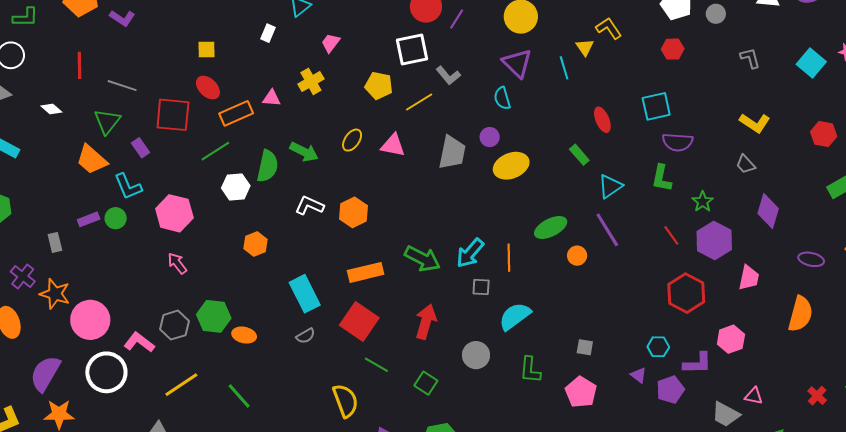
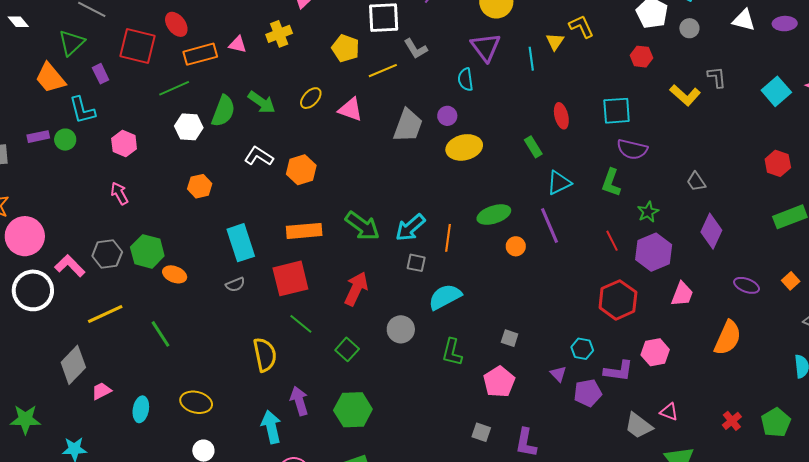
yellow L-shape: (755, 123) -> (685, 95), moved
pink hexagon: (174, 213) -> (124, 144), size x0.7
red square: (359, 321) -> (290, 278), turned 33

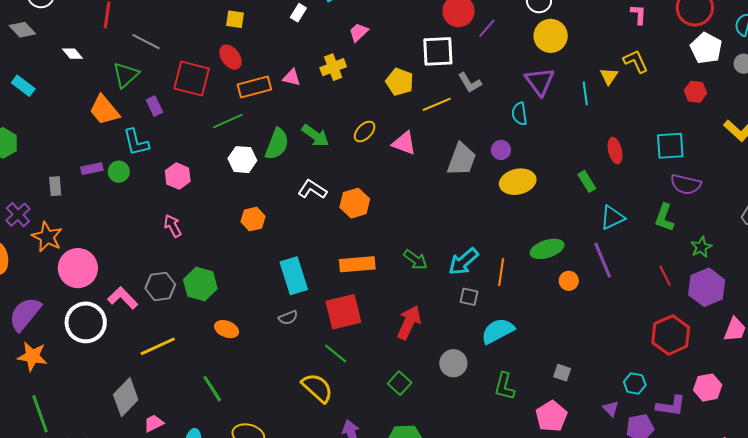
green arrow: (362, 226) -> (415, 260), size x0.7
orange ellipse: (175, 274) -> (227, 329), moved
green line: (301, 324) -> (336, 353), moved
green line: (160, 334) -> (212, 389), moved
yellow semicircle: (265, 355) -> (317, 388), turned -36

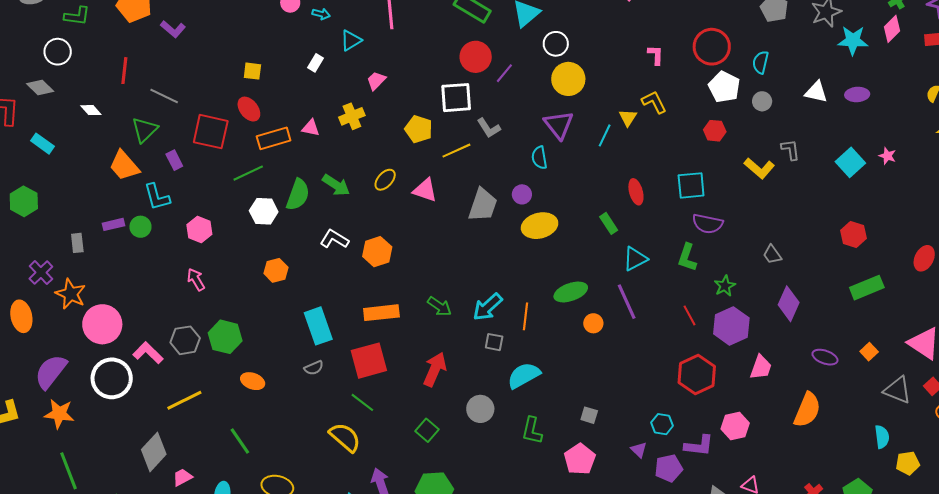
cyan line: (585, 93) -> (605, 135), turned 35

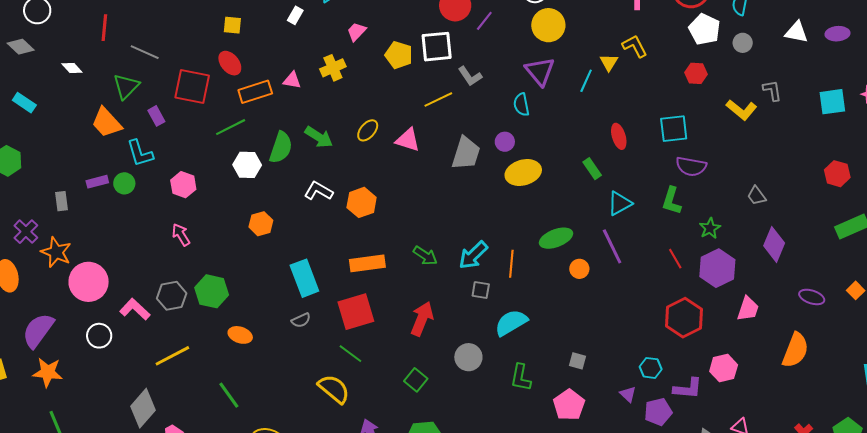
yellow pentagon: (419, 129) -> (399, 55), moved
cyan square: (850, 162) -> (832, 102), turned 36
white circle: (112, 378) -> (99, 336), size x0.6

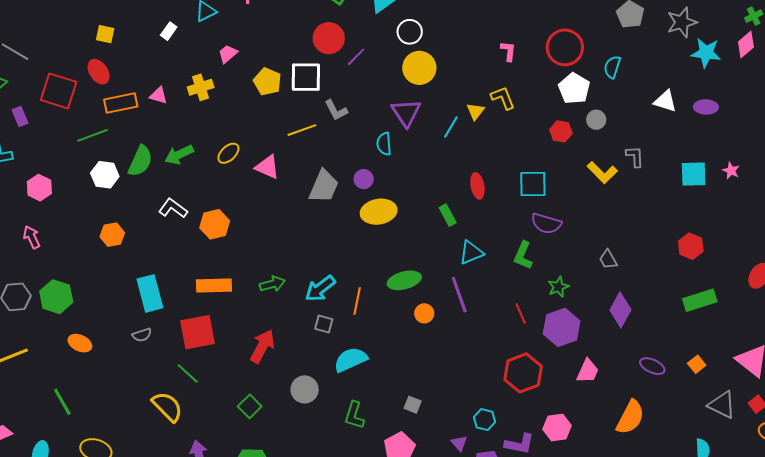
gray circle: (743, 43) -> (596, 120), moved
green arrow: (319, 137) -> (179, 155), turned 116
green arrow: (425, 256) -> (272, 284), turned -55

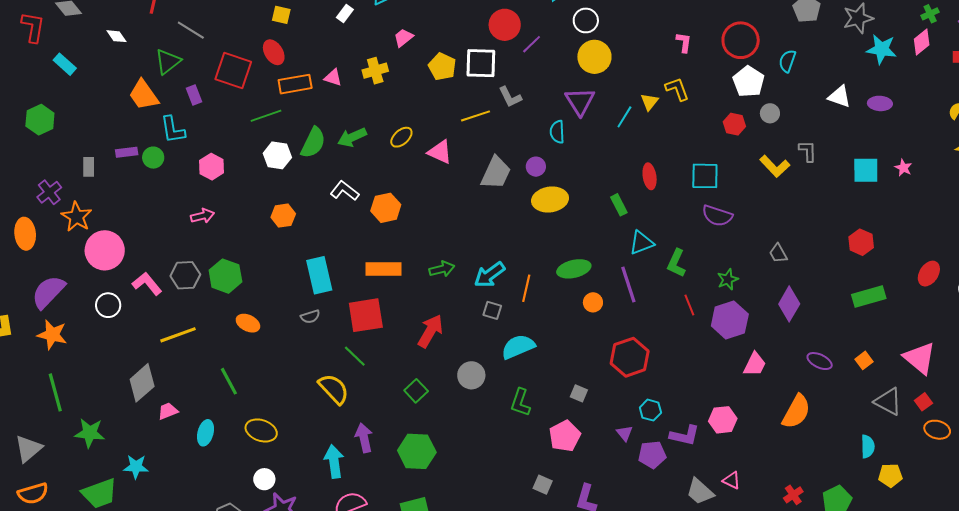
pink arrow: (32, 237) -> (203, 216), turned 100
green L-shape: (523, 255) -> (676, 263), moved
red hexagon: (523, 373) -> (630, 357), moved

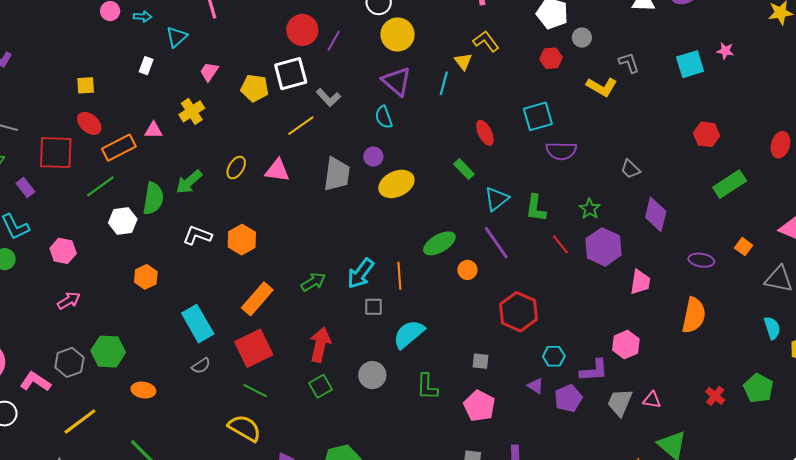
orange rectangle: (383, 269) -> (257, 299), turned -32
green square: (416, 391) -> (320, 386), moved, turned 30
gray trapezoid: (700, 492) -> (620, 402), moved, turned 88

